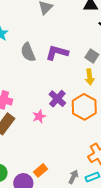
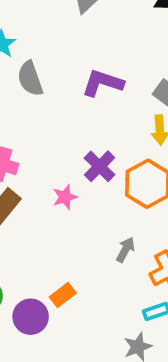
gray semicircle: (28, 52) -> (30, 79), moved
gray arrow: (73, 177) -> (125, 250), moved

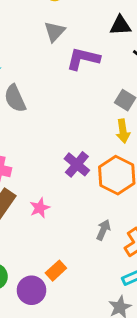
purple L-shape: (103, 83) -> (83, 59), moved
pink star: (65, 197) -> (40, 208), moved

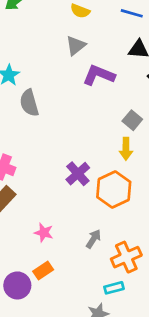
pink star: (40, 208) -> (44, 233), moved, turned 30

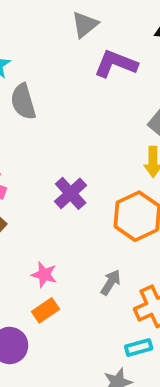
purple cross: (78, 174) -> (71, 193), moved
orange rectangle: (43, 270) -> (46, 310), moved

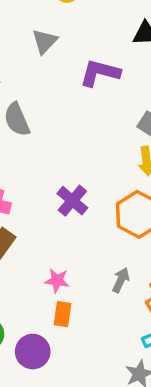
gray triangle: (85, 25) -> (45, 41), moved
orange rectangle: (46, 310) -> (63, 314), turned -40

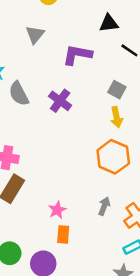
purple cross: (72, 201) -> (60, 101), moved
pink star: (57, 280) -> (57, 210), turned -30

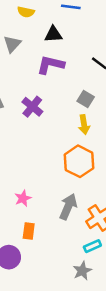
black triangle: (109, 23) -> (53, 34), moved
gray arrow: (104, 206) -> (68, 207), size x1.5
pink star: (57, 210) -> (23, 198), moved

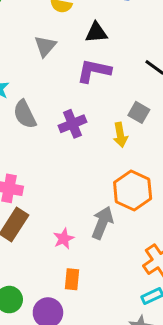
purple cross: (32, 107) -> (72, 124), turned 30
yellow arrow: (84, 125) -> (120, 135), moved
gray arrow: (68, 207) -> (102, 223), moved

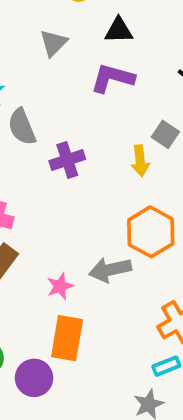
purple cross: (72, 124) -> (67, 160), moved
gray arrow: (102, 223) -> (110, 270), turned -128
orange rectangle: (72, 279) -> (67, 338), size x1.6

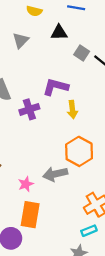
purple L-shape: (112, 78) -> (55, 87), moved
gray square: (165, 134) -> (82, 53), moved

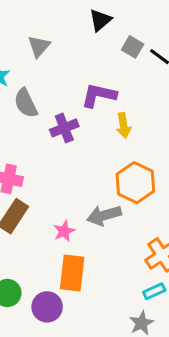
black triangle: (59, 33) -> (100, 20), turned -36
gray triangle: (21, 40) -> (39, 46), moved

